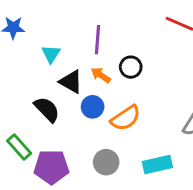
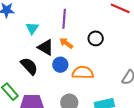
black circle: (131, 67) -> (96, 38), moved
orange semicircle: (126, 118) -> (83, 73), turned -145

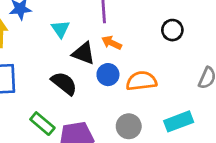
black circle: (96, 38) -> (172, 30), moved

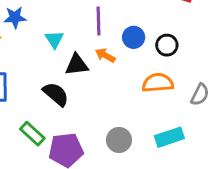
black triangle: (84, 53) -> (77, 65), turned -30
blue circle: (108, 75) -> (134, 37), moved
orange semicircle: (141, 81) -> (158, 83), moved

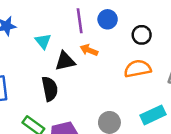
blue circle: (134, 37) -> (108, 19), moved
black semicircle: (56, 94) -> (50, 89), turned 45

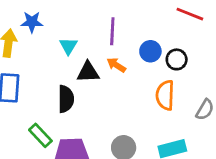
blue circle: (108, 19) -> (150, 51), moved
orange semicircle: (138, 69) -> (165, 95), turned -88

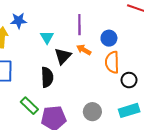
black circle: (177, 59) -> (129, 80), moved
black triangle: (88, 72) -> (63, 56), turned -42
orange semicircle: (165, 95) -> (112, 62), moved

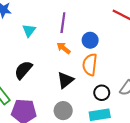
black triangle: (63, 56) -> (65, 80), moved
black semicircle: (47, 77) -> (23, 70), turned -144
black circle: (129, 80) -> (102, 93), moved

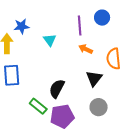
blue circle: (90, 40) -> (102, 18), moved
black semicircle: (23, 70) -> (57, 89), moved

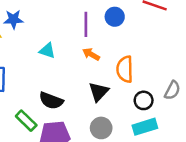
cyan triangle: (50, 40) -> (47, 51), moved, turned -40
black semicircle: (57, 89) -> (51, 101), turned -102

